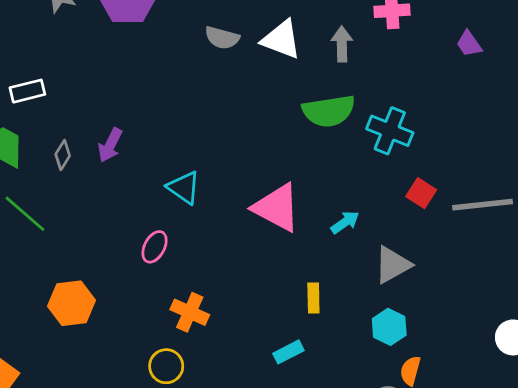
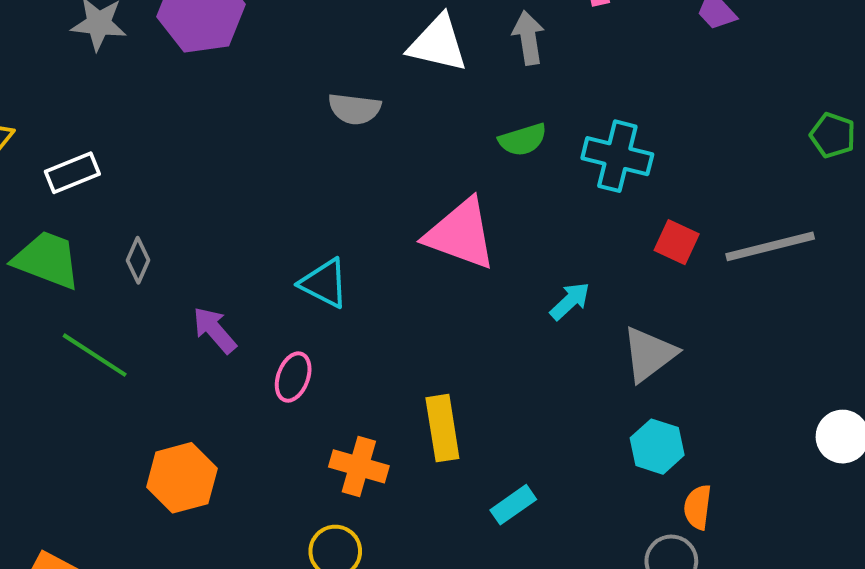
gray semicircle: (222, 38) -> (354, 109), moved
green semicircle: (329, 111) -> (523, 140), size x0.6
purple arrow: (110, 145) -> (215, 330), moved, turned 120
pink triangle: (277, 208) -> (461, 234), moved
yellow rectangle: (313, 298) -> (442, 428), moved, size x1.4

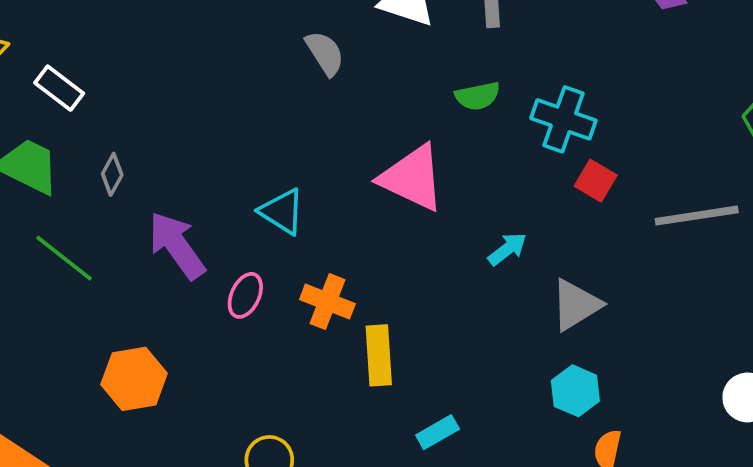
gray semicircle: (354, 109) -> (325, 53), turned -135
white rectangle: (72, 173) -> (59, 88), turned 54
red square: (677, 242) -> (596, 181), moved
purple arrow: (215, 330) -> (177, 245), size x1.5
orange cross: (359, 466) -> (327, 302), moved

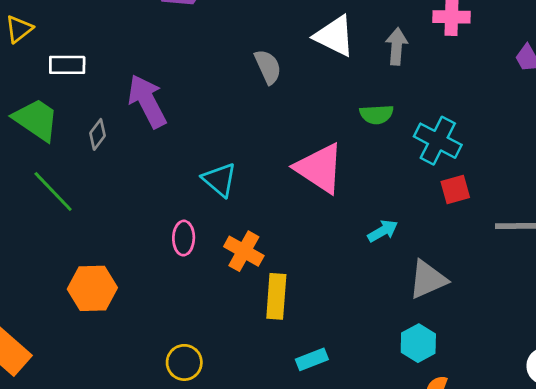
white rectangle: (59, 88) -> (67, 65), turned -45
red square: (596, 181) -> (455, 189), turned 36
purple arrow: (177, 245) -> (147, 101), moved
pink ellipse: (245, 295) -> (184, 238), turned -32

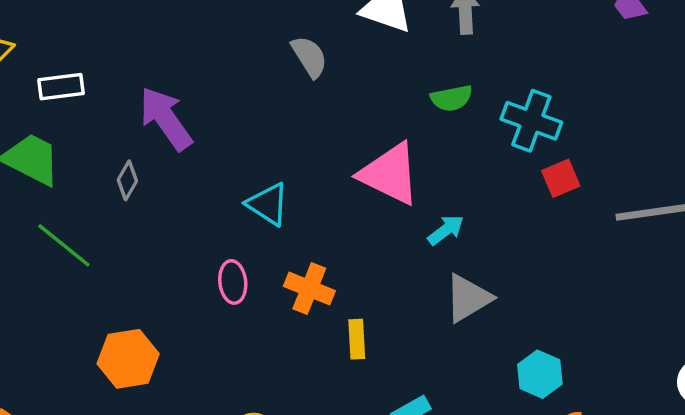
gray diamond: (97, 134) -> (127, 180), moved
cyan arrow: (383, 231) -> (446, 230), moved
gray triangle: (428, 279) -> (468, 298), moved
yellow rectangle: (276, 296) -> (357, 339), size x0.7

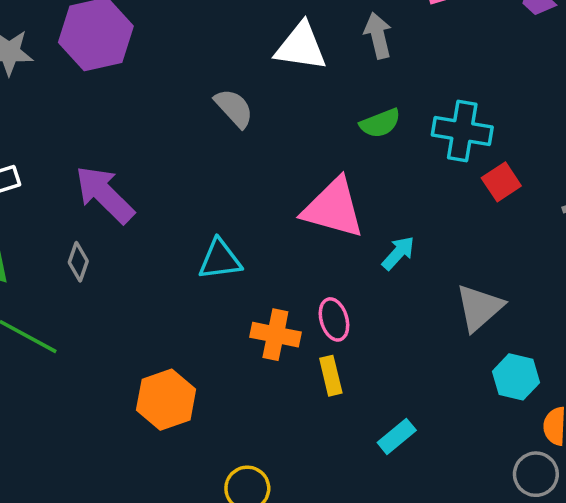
cyan triangle: (268, 204) -> (220, 260), turned -30
pink ellipse: (233, 282) -> (334, 319), moved
gray triangle: (468, 298) -> (479, 308), moved
orange hexagon: (128, 359) -> (166, 400), moved

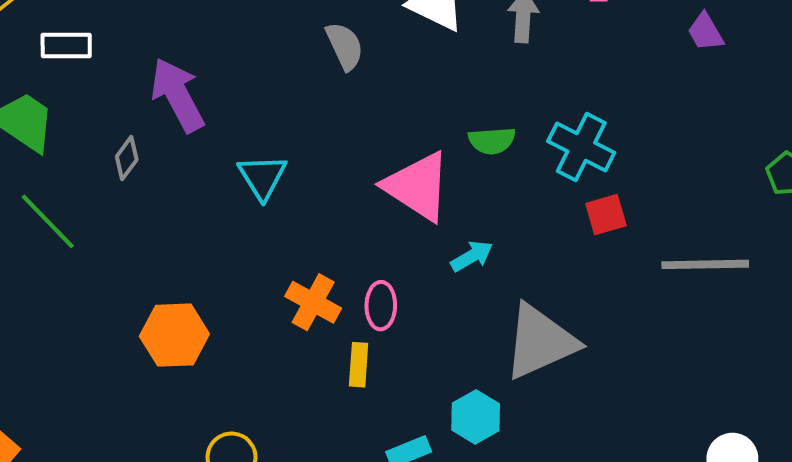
green semicircle: (380, 123) -> (492, 141), moved
cyan triangle: (220, 260) -> (262, 177), moved, turned 48
gray triangle: (479, 308) -> (540, 342), size x1.4
cyan hexagon: (516, 377) -> (476, 417), moved

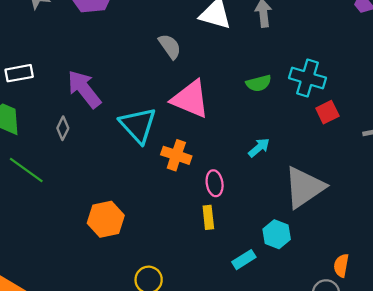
cyan triangle: (262, 177) -> (138, 125), size x1.4
pink triangle: (417, 186) -> (190, 99), moved
orange cross: (313, 302) -> (176, 155), moved

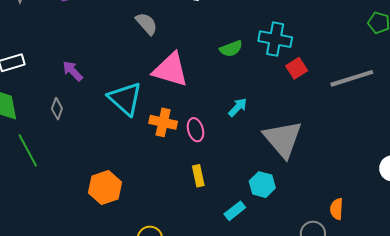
purple arrow: (84, 89) -> (73, 71), size x0.6
green line: (26, 170) -> (28, 150), turned 32
pink ellipse: (215, 183) -> (196, 130), moved
gray triangle: (304, 187) -> (283, 139), turned -30
orange semicircle: (341, 265) -> (337, 209), moved

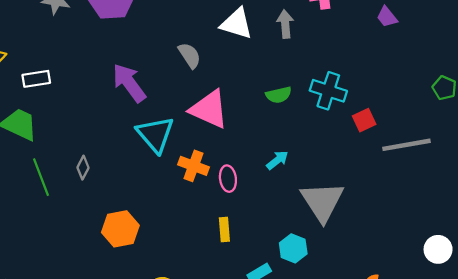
red square: (297, 68) -> (364, 120), moved
purple arrow: (73, 71) -> (129, 83), moved, size x1.6
gray diamond: (57, 109) -> (83, 168), moved

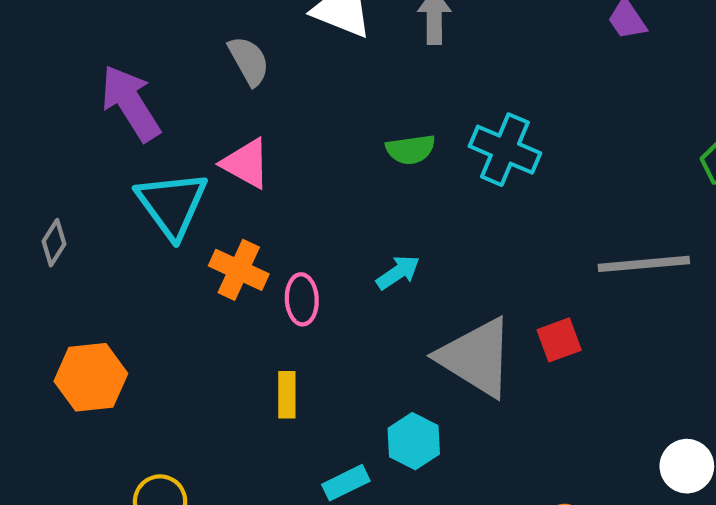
pink triangle: (209, 109) -> (246, 163), moved, size x0.7
red square: (364, 120) -> (559, 340), moved
gray diamond: (83, 168) -> (54, 243), moved
gray triangle: (322, 201) -> (476, 357), turned -30

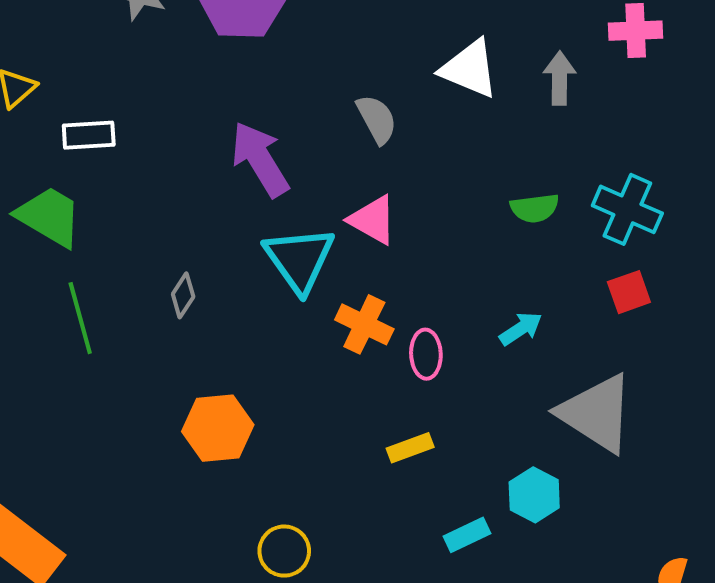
red square: (559, 340) -> (629, 292), moved
yellow rectangle: (287, 395) -> (410, 448), turned 69

